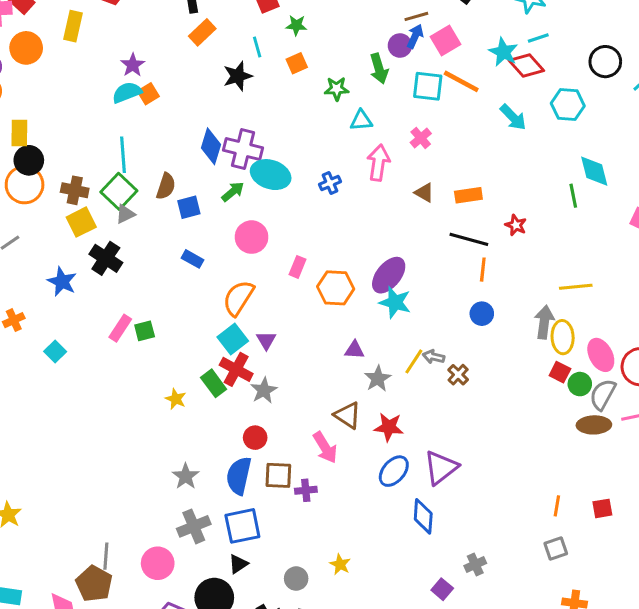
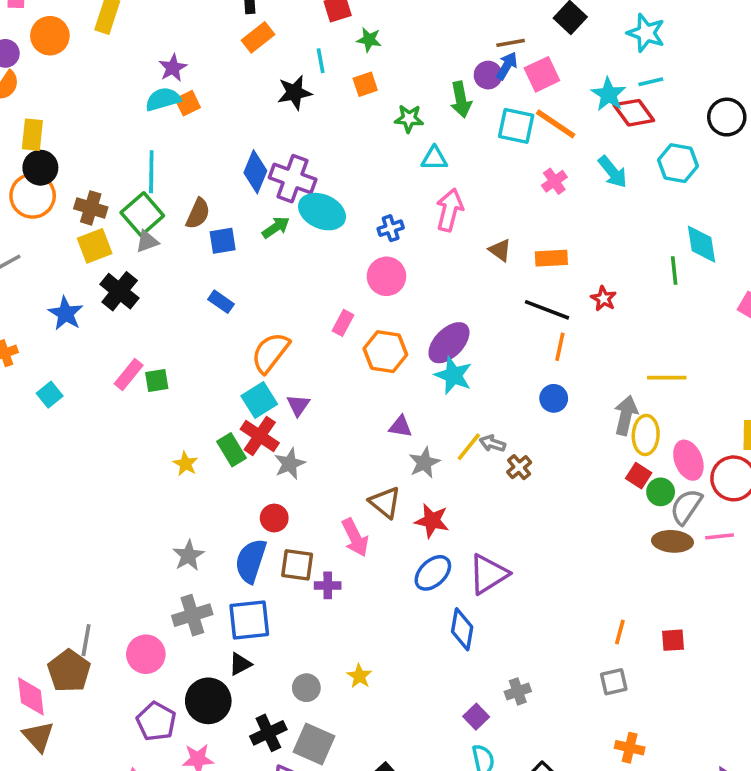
pink cross: (421, 138) -> (554, 181), moved
pink circle: (252, 237) -> (386, 276), moved

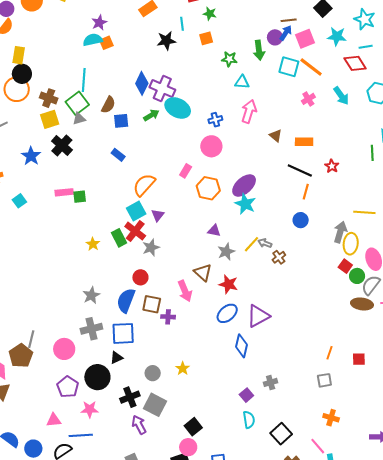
cyan star: (608, 94) -> (337, 36), moved, turned -30
pink rectangle: (129, 374) -> (64, 192), turned 42

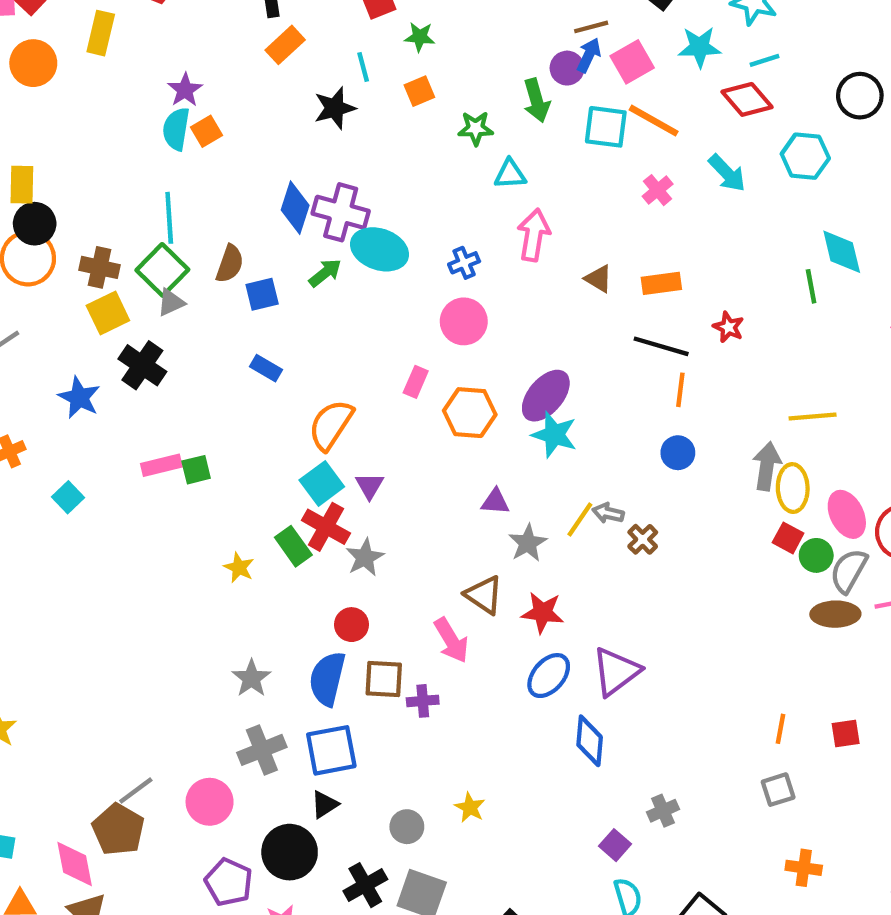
cyan semicircle: (93, 40) -> (176, 129), turned -60
gray line: (31, 339) -> (136, 791), turned 48

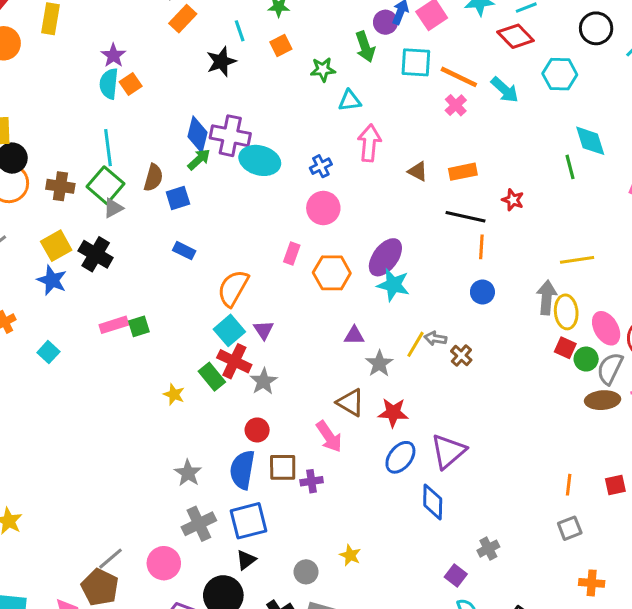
orange line: (654, 121) -> (459, 77), moved
green arrow: (325, 273) -> (199, 159), moved
yellow square: (108, 313) -> (56, 246), moved

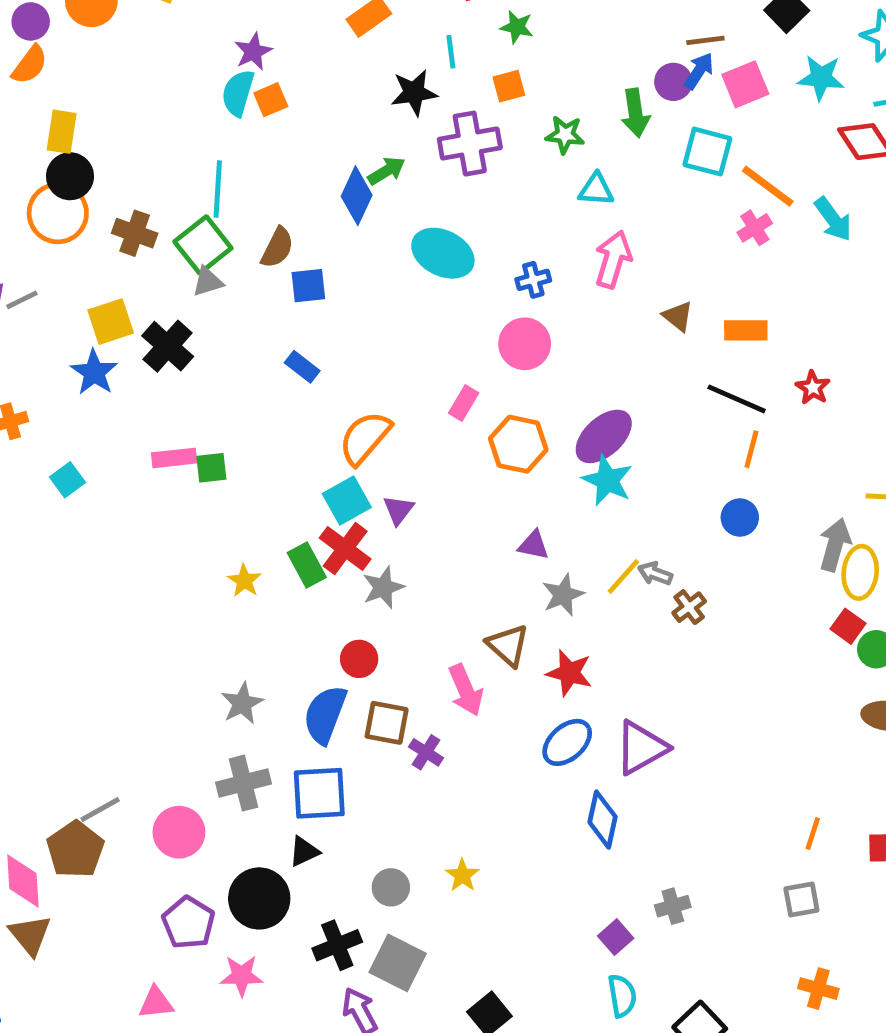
purple cross: (230, 136) -> (470, 144), moved, turned -33
green arrow: (199, 159) -> (387, 171), moved
purple cross: (312, 481) -> (426, 752), turned 30

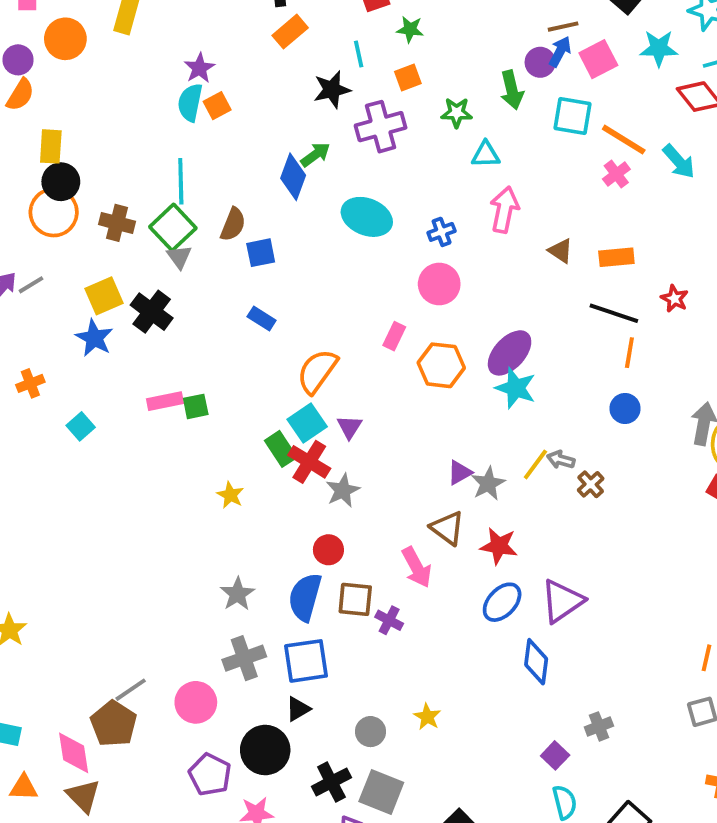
gray triangle: (208, 282) -> (179, 257), turned -44
purple triangle: (534, 545) -> (460, 473), moved, turned -36
green rectangle: (307, 565) -> (281, 449), moved

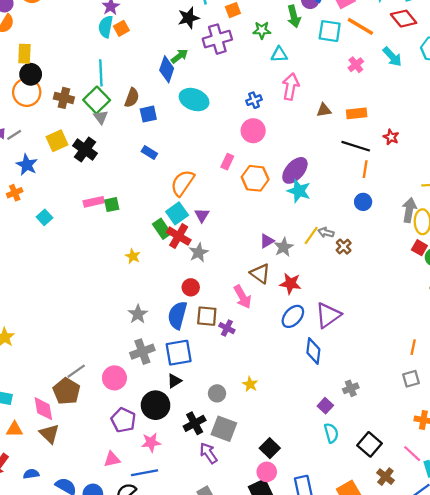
orange line: (624, 140) -> (360, 26), moved
cyan ellipse: (367, 217) -> (194, 100), moved
brown triangle: (561, 251) -> (324, 110), turned -42
blue star: (94, 338) -> (27, 165), moved

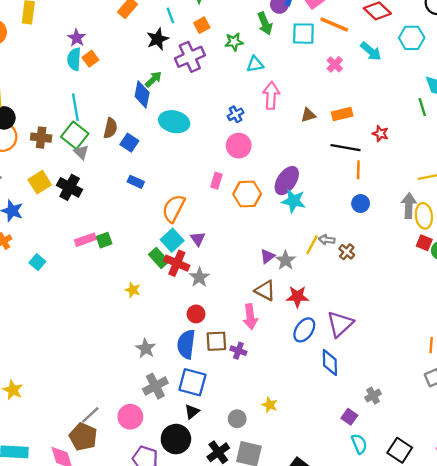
blue square: (148, 114) -> (129, 143), turned -36
pink arrow: (243, 297) -> (250, 317), turned 30
blue square: (179, 353) -> (192, 382), turned 32

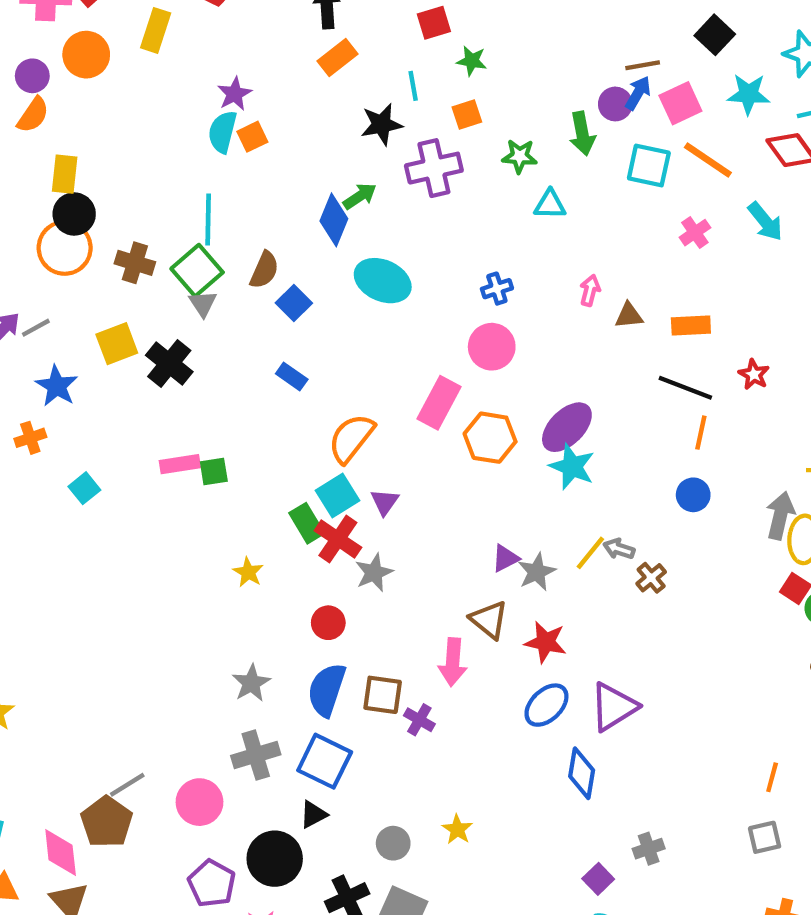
pink arrow: (271, 95) -> (590, 290), moved, size x0.6
pink rectangle: (216, 181) -> (439, 403), size x1.6
red circle: (196, 314) -> (328, 623), moved

